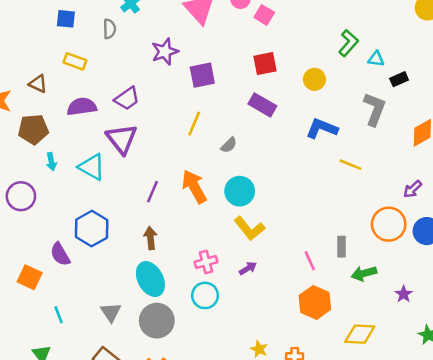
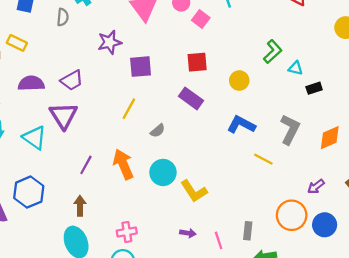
yellow rectangle: (75, 61) -> (17, 43), moved
gray L-shape: (375, 109) -> (290, 129), moved
yellow L-shape: (249, 228) -> (194, 191), moved
purple arrow: (248, 268) -> (188, 233), moved, turned 35

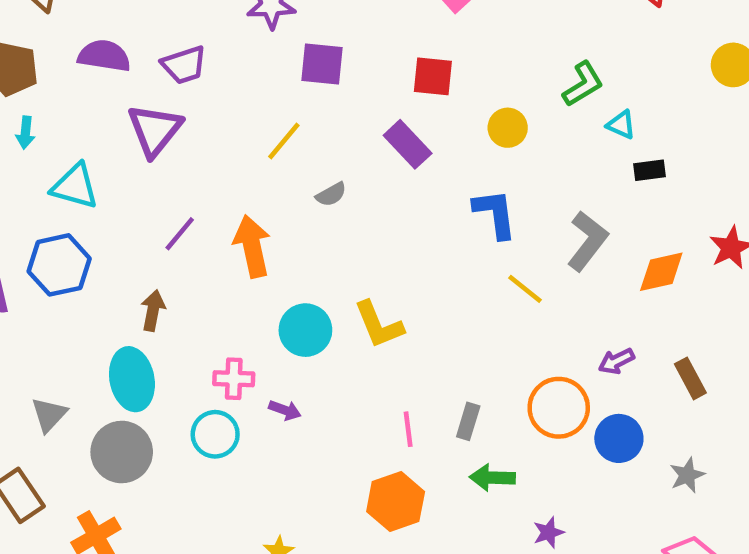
blue L-shape: (241, 125) -> (495, 214), turned 44
cyan triangle: (34, 138) -> (75, 186), moved, turned -30
cyan circle: (163, 172) -> (305, 330), moved
purple arrow: (188, 233) -> (285, 410), moved

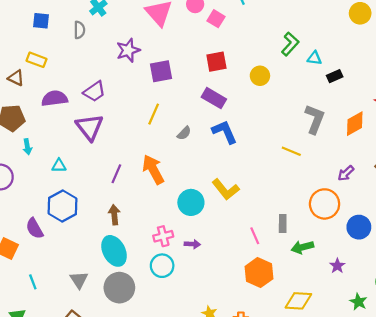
cyan triangle: (75, 186) -> (59, 166), size x0.6
blue L-shape: (495, 214) -> (225, 132), moved
blue circle: (619, 438) -> (359, 227), moved

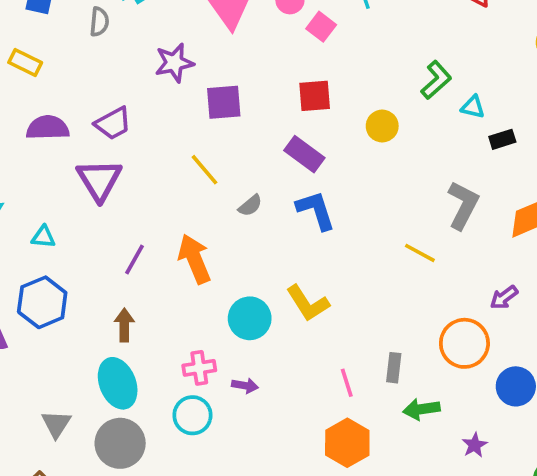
yellow line: (154, 114) -> (204, 170), turned -70

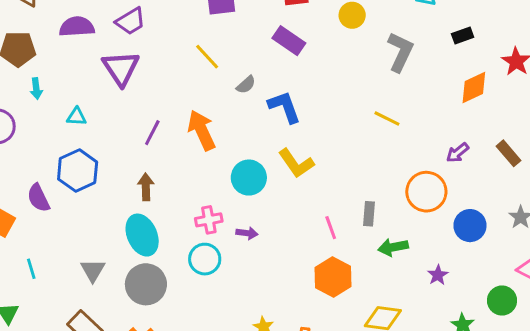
black rectangle: (502, 139) -> (463, 36), moved
gray L-shape: (463, 205) -> (400, 52), moved
blue L-shape: (316, 210) -> (284, 107), moved

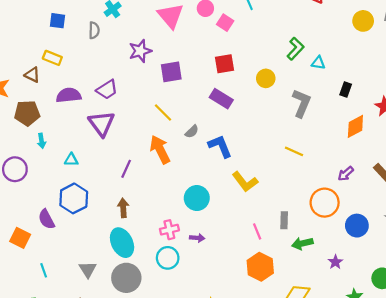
black rectangle: (463, 36) -> (346, 89), turned -48
orange arrow: (202, 130) -> (160, 150), moved
yellow L-shape: (296, 163) -> (245, 182), moved

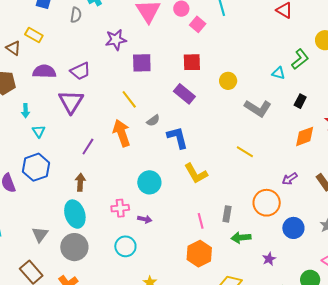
green L-shape: (295, 49) -> (300, 59), moved
gray L-shape: (301, 103) -> (258, 108), turned 92
cyan arrow: (41, 141) -> (26, 111), moved
cyan triangle: (71, 160) -> (39, 131), turned 48
cyan circle: (168, 258) -> (125, 246), moved

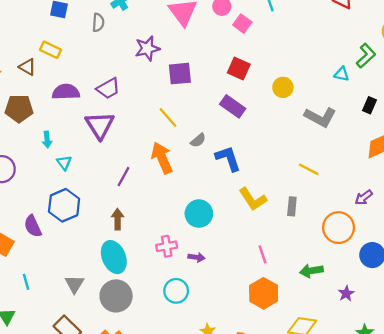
red square: (192, 62) -> (239, 68), turned 30
gray rectangle: (227, 214) -> (292, 206), moved

